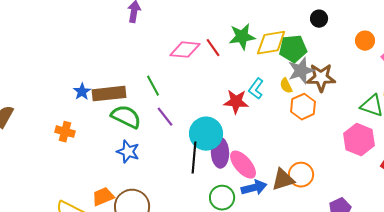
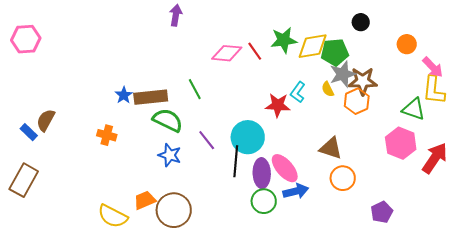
orange hexagon: (303, 107) -> (357, 101), moved
purple line: (165, 117) -> (207, 140), moved
purple ellipse: (220, 153) -> (262, 173), moved
brown triangle: (283, 180) -> (331, 148), moved, turned 35

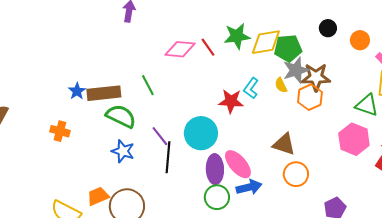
black circle: (361, 22) -> (328, 28), moved
black line: (236, 161) -> (168, 157), moved

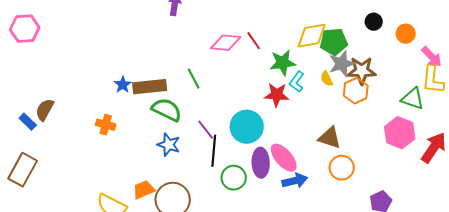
green star: (237, 36) -> (283, 63), moved
green circle: (217, 197) -> (234, 178), moved

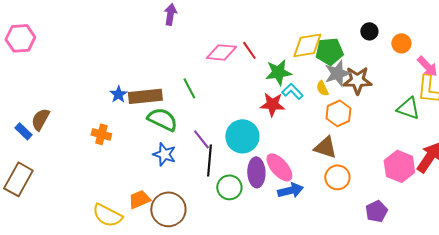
cyan L-shape: (297, 82) -> (292, 91), turned 100
orange hexagon: (356, 91) -> (338, 113), moved
pink hexagon: (400, 133) -> (399, 166), moved

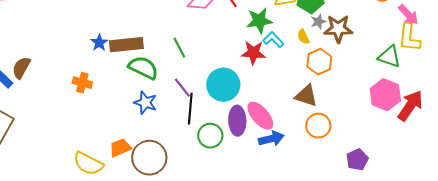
gray star: (337, 73) -> (318, 22), size x0.6
green line: (189, 88) -> (179, 48), moved
pink hexagon: (399, 166) -> (385, 95), moved

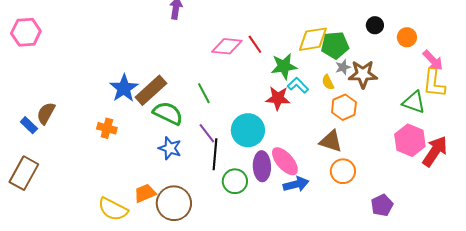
blue star: (99, 43) -> (124, 88), size x1.6
brown rectangle: (126, 45) -> (151, 90), turned -36

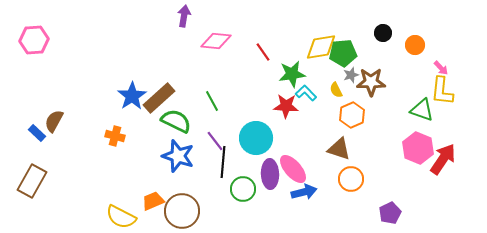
pink diamond: (227, 46) -> (216, 41), moved
pink arrow: (433, 60) -> (441, 68), size x0.7
blue star: (170, 148) -> (178, 156), size x1.4

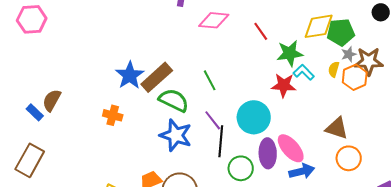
yellow semicircle: (336, 90) -> (334, 69), turned 42
orange hexagon: (352, 115) -> (355, 77), moved

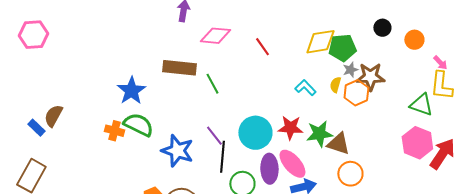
green star: (290, 53) -> (319, 134), moved
brown rectangle: (157, 77) -> (179, 68), moved, turned 48
green line: (210, 80) -> (212, 84), moved
red star: (284, 85) -> (290, 128), moved
green semicircle: (174, 100) -> (138, 125), moved

